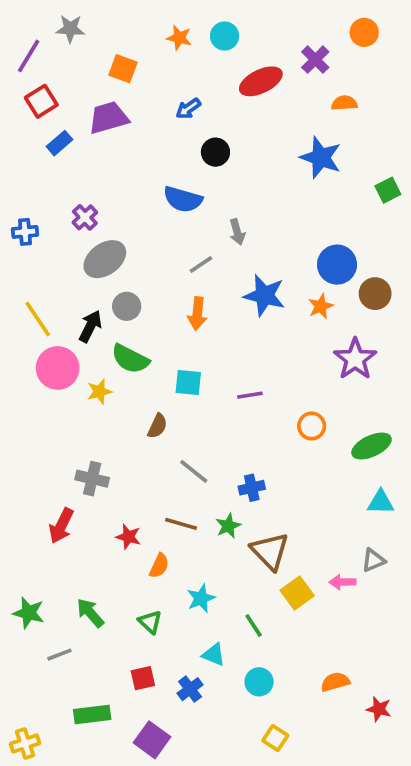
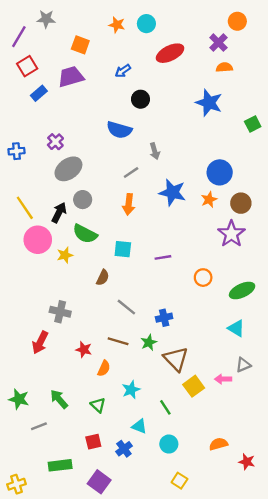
purple cross: (315, 60) -> (218, 43), moved
brown circle: (375, 294) -> (241, 203), moved
cyan triangle: (381, 502) -> (236, 328), moved, turned 30

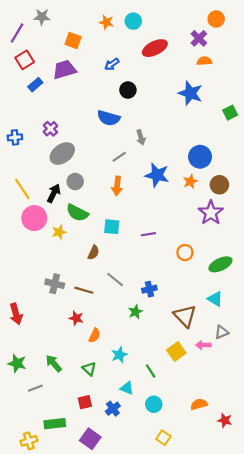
brown line: (118, 341) -> (84, 290), moved
red arrow: (40, 342) -> (16, 314), moved, turned -42
brown triangle: (176, 359) -> (185, 316), moved
yellow cross: (17, 484) -> (29, 441), moved

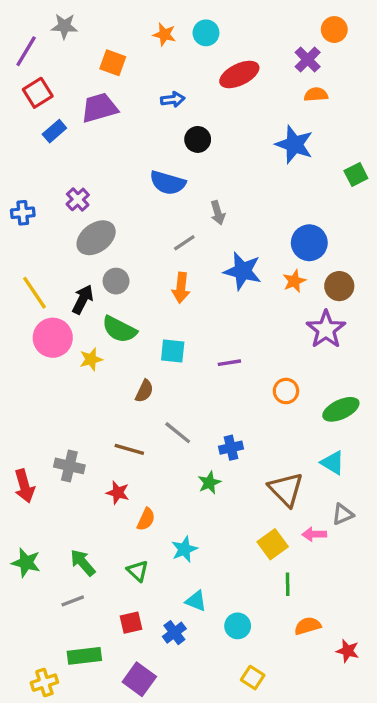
blue arrow: (112, 64) -> (173, 99), turned -152
gray cross: (55, 284) -> (69, 466), moved
green line: (151, 371) -> (288, 584), moved, turned 32
gray line: (35, 388) -> (73, 601), moved

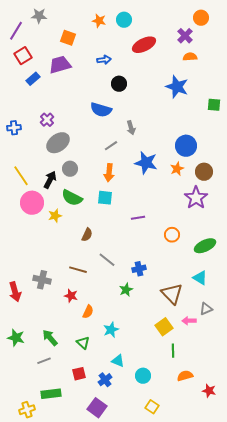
green square: (356, 174) -> (214, 105), turned 32
cyan square: (173, 351) -> (105, 198), moved
purple square: (139, 679) -> (97, 408), moved

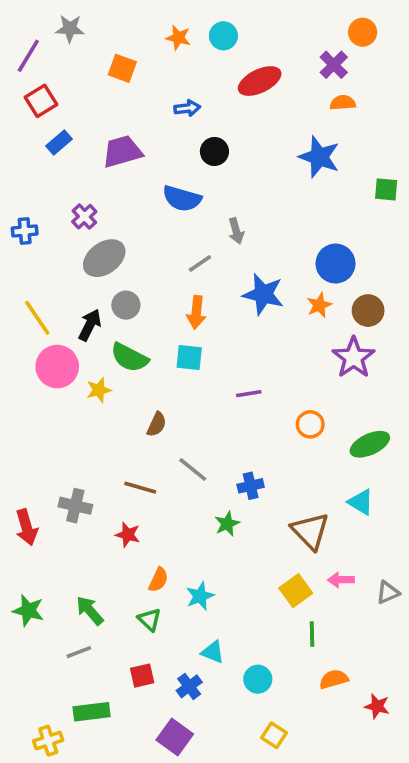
purple trapezoid: (60, 65) -> (122, 151), moved
gray triangle: (206, 309) -> (388, 592), moved
orange semicircle: (88, 312) -> (158, 580), moved

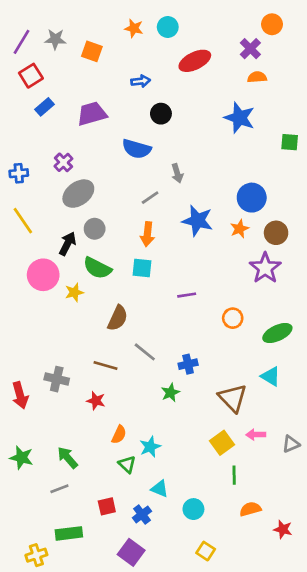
gray star: (70, 29) -> (55, 39), moved
yellow line: (37, 318) -> (23, 221), moved
brown semicircle: (157, 424) -> (118, 318), size x1.4
green triangle: (149, 620) -> (127, 464), moved

